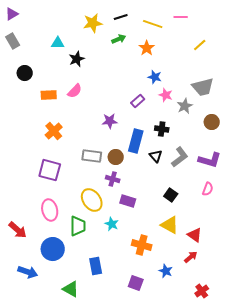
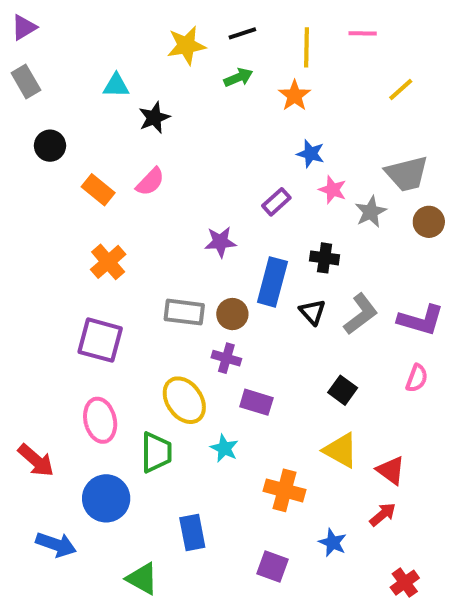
yellow line: (153, 24) -> (307, 47), turned 72
orange rectangle: (49, 95) -> (98, 190), turned 42
brown circle: (212, 122) -> (429, 222), moved

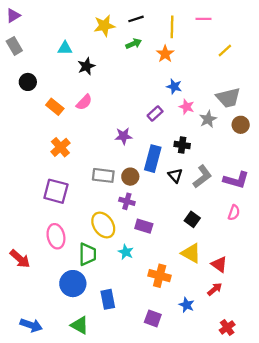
blue circle: (106, 498) -> (73, 284), moved
blue arrow: (56, 545) -> (31, 325), moved

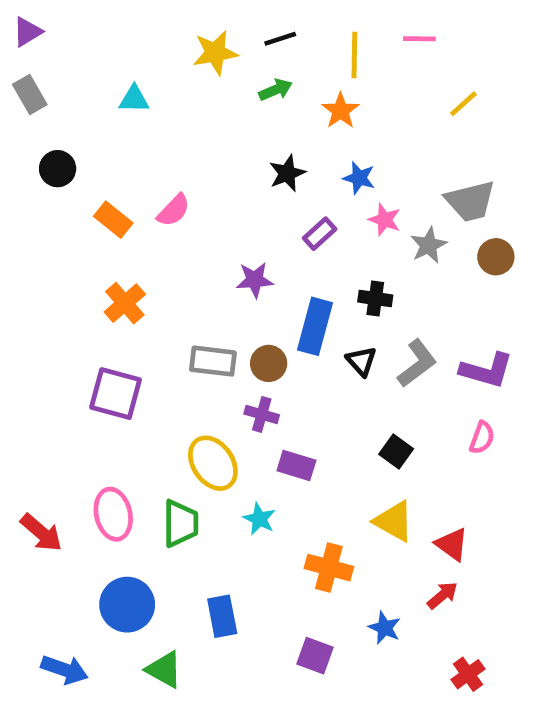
black star: (86, 66) -> (287, 173), moved
pink ellipse: (56, 236) -> (113, 514), moved
blue circle: (73, 284) -> (127, 605), moved

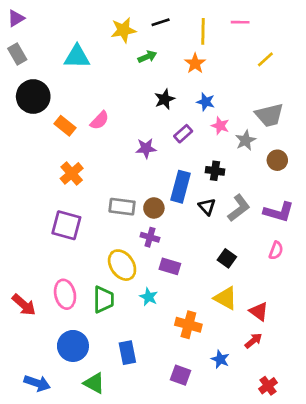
green arrow: (276, 90) -> (147, 57), moved
cyan triangle: (134, 99) -> (77, 57), size x1.5
black circle: (58, 169) -> (33, 97), size x1.6
brown circle: (496, 257) -> (277, 160), moved
purple star: (255, 280) -> (146, 148), moved

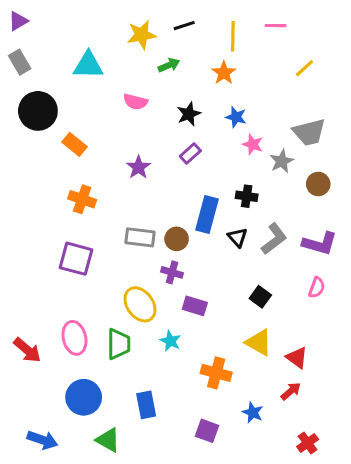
pink semicircle: (100, 120) -> (135, 102), moved, turned 60
purple rectangle: (183, 134) -> (190, 154), moved
purple star: (146, 148) -> (138, 167), moved, turned -30
orange cross: (72, 173) -> (82, 199), turned -30

